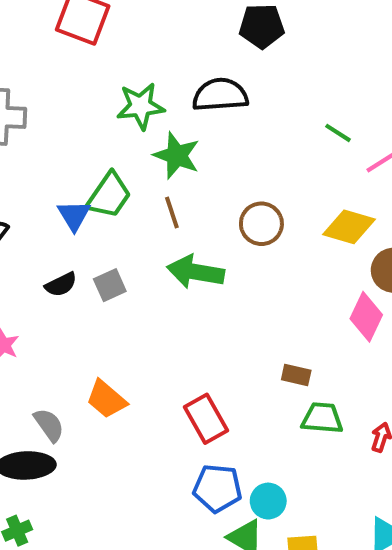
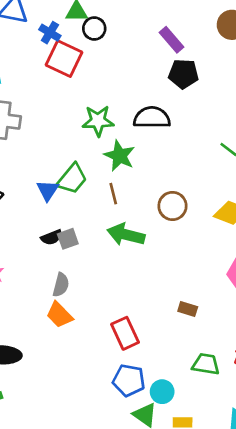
black semicircle: (61, 284) -> (52, 237), moved
green trapezoid: (322, 418) -> (206, 364), moved
gray semicircle: (49, 425) -> (61, 285), moved, turned 45

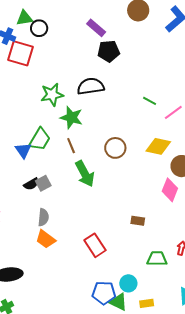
green arrow: (126, 235) -> (85, 174), turned -124
blue pentagon: (129, 380) -> (104, 293), moved

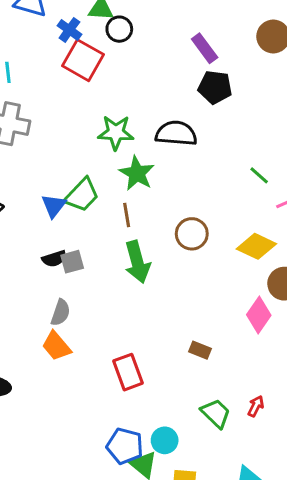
green trapezoid: (157, 259) -> (216, 413), turned 30

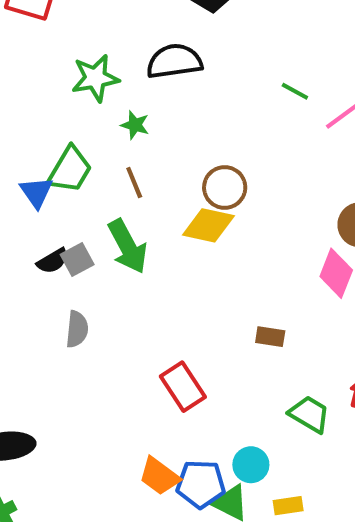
green star: (137, 173) -> (135, 125), size x0.6
yellow diamond: (256, 246) -> (208, 225), moved
green arrow: (137, 262) -> (128, 246), moved
orange trapezoid: (56, 346) -> (159, 476), moved

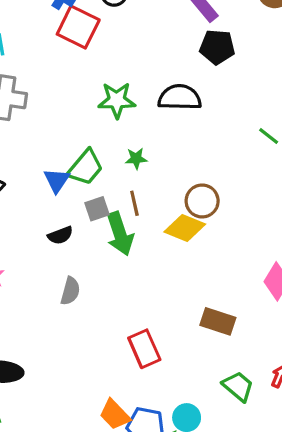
green star: (135, 125) -> (136, 159), moved, turned -30
brown line: (134, 182) -> (134, 203), moved
gray square: (77, 260) -> (97, 209), moved
brown rectangle: (270, 337) -> (218, 321), size x1.5

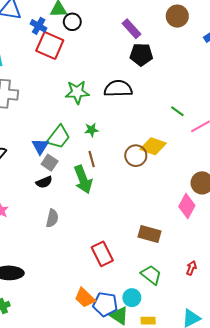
gray square: (97, 209) -> (50, 163), moved, turned -35
yellow diamond: (185, 228) -> (153, 146), moved
green trapezoid: (238, 386) -> (151, 275), moved

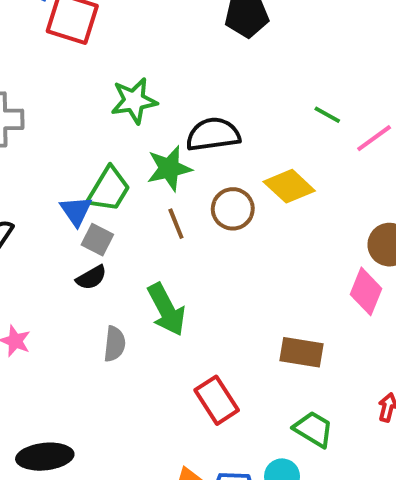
black semicircle: (118, 89) -> (213, 134), moved
green star: (91, 130) -> (169, 168), size x1.6
yellow diamond: (153, 146) -> (289, 186), turned 30
brown circle: (136, 156) -> (233, 209), moved
green arrow: (83, 179) -> (166, 309), moved

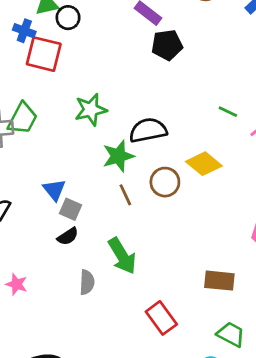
green trapezoid: (109, 189) -> (23, 118), moved

